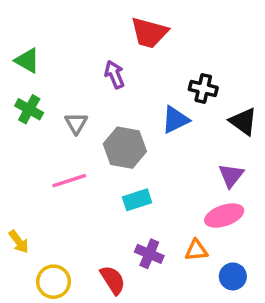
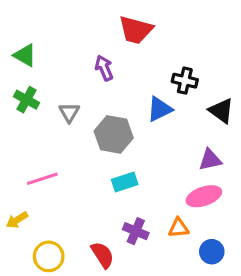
purple triangle: (231, 175) -> (210, 160), turned 40
pink line: (69, 181) -> (42, 179), moved
yellow arrow: (19, 242) -> (17, 220), turned 95

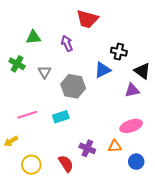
green triangle: (25, 55) -> (33, 37), moved, turned -35
purple triangle: (210, 160) -> (132, 90), moved
cyan rectangle: (125, 182) -> (61, 117), moved

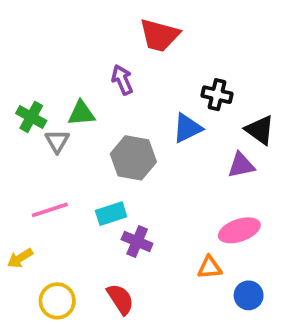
green triangle: (33, 37) -> (81, 113), moved
gray triangle: (45, 72) -> (57, 141), moved
purple cross: (87, 148) -> (137, 241), moved

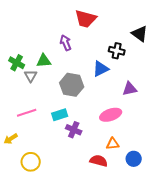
black triangle: (260, 130) -> (140, 34), moved
pink ellipse: (239, 230) -> (111, 115), moved
red semicircle: (120, 299) -> (99, 161), moved, turned -42

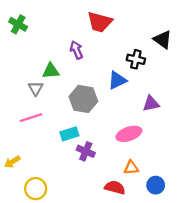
green cross: (17, 63) -> (18, 24), moved
pink line: (27, 113) -> (31, 118), moved

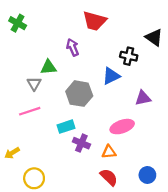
orange triangle: (131, 168) -> (109, 152), moved
red semicircle: (115, 187) -> (109, 177), turned 30

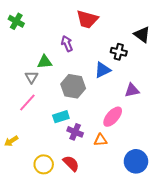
pink line: (30, 111) -> (27, 102), turned -30
pink ellipse: (122, 127) -> (113, 117), turned -30
blue circle: (147, 175) -> (136, 161), size x1.5
red semicircle: (109, 177) -> (71, 163), moved
yellow circle: (34, 178) -> (44, 164), moved

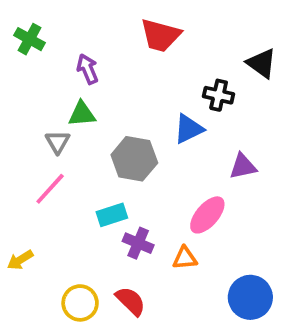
purple arrow: (67, 44) -> (88, 69), moved

